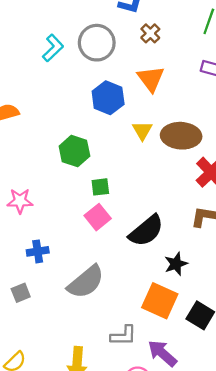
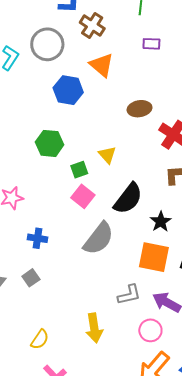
brown cross: (150, 33) -> (92, 25), size x1.4
yellow triangle: (142, 130) -> (107, 155), moved
brown ellipse: (181, 136) -> (140, 109), size x0.7
blue cross: (38, 251) -> (37, 238), turned 30
gray semicircle: (86, 282) -> (99, 239), moved

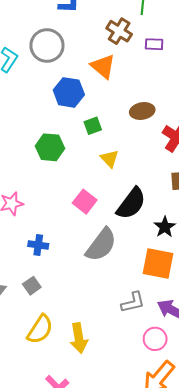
brown cross: (92, 25) -> (119, 31), moved
green square: (79, 170) -> (93, 126), moved
yellow arrow: (94, 328) -> (79, 338), moved
yellow semicircle: (40, 339) -> (40, 329), moved, size x1.4

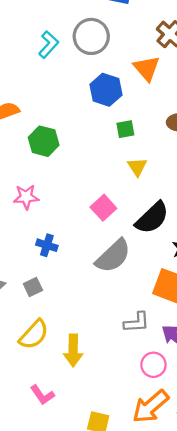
green hexagon: (50, 147) -> (44, 141), moved

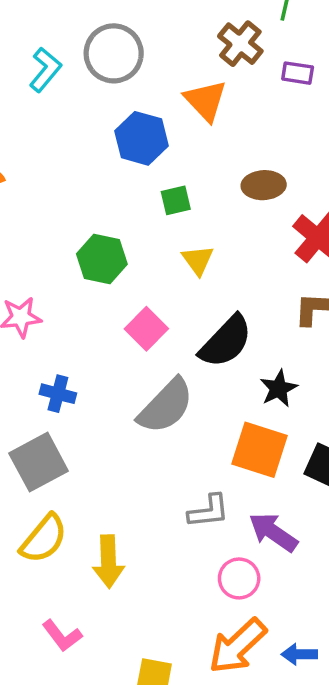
green hexagon: (44, 141) -> (102, 259), moved
gray square: (33, 287) -> (39, 462), size x1.8

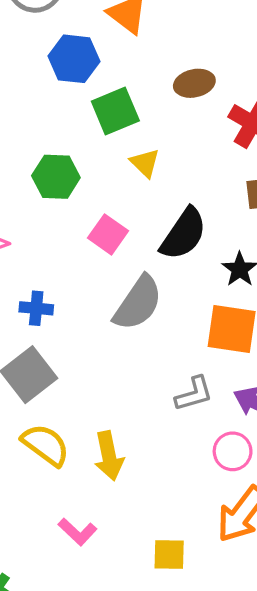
green square: (176, 200) -> (115, 111), size x1.6
yellow semicircle: (44, 539) -> (45, 445), turned -84

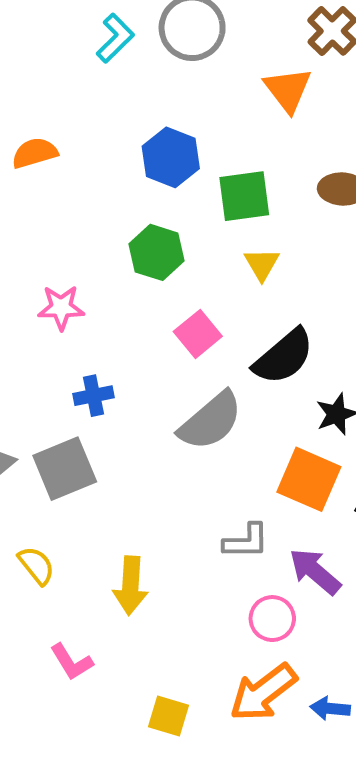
blue hexagon: (74, 59) -> (171, 157), moved
blue cross: (36, 308) -> (93, 396), turned -32
yellow semicircle: (45, 445) -> (36, 565), moved, size x0.7

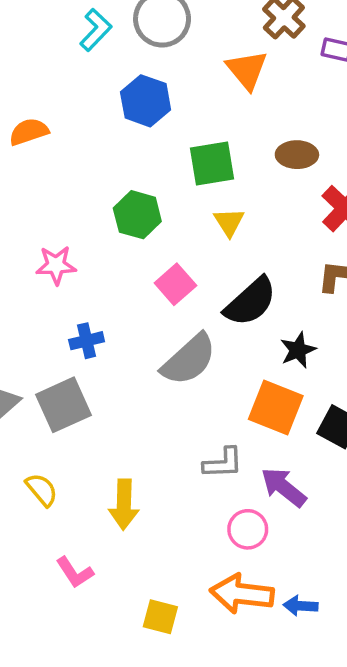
blue hexagon: (171, 157) -> (146, 101), moved
orange arrow: (263, 692) -> (242, 594), turned 46

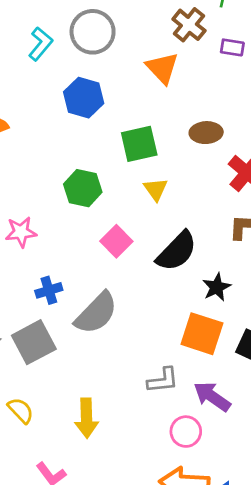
gray semicircle: (189, 360) -> (96, 313), moved

